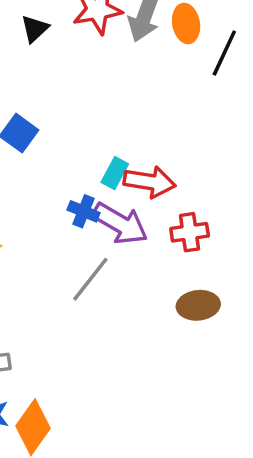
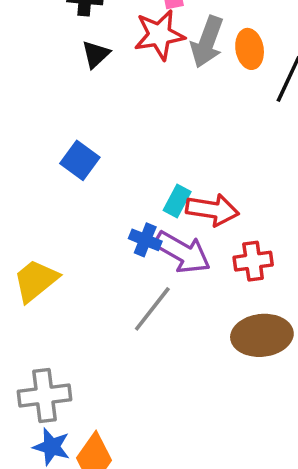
brown ellipse: (198, 305) -> (262, 335), size x1.4

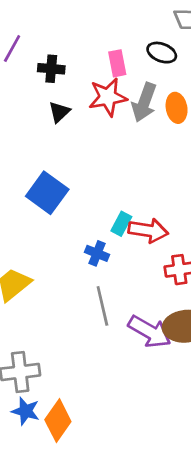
blue square: (80, 160) -> (47, 193), size x1.4
purple arrow: (182, 252) -> (150, 332), moved
gray line: (152, 309) -> (102, 306), turned -51

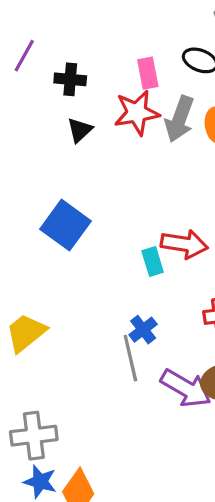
cyan rectangle: (121, 224) -> (153, 261), turned -45
red arrow: (148, 230) -> (184, 244), moved
blue cross: (97, 253) -> (143, 330), moved, turned 30

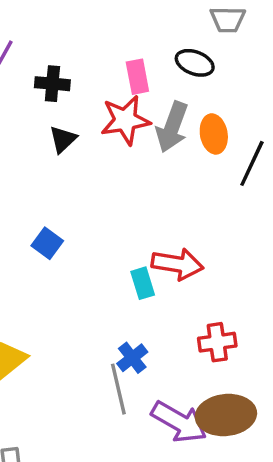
blue square: (65, 225) -> (47, 243), size x0.6

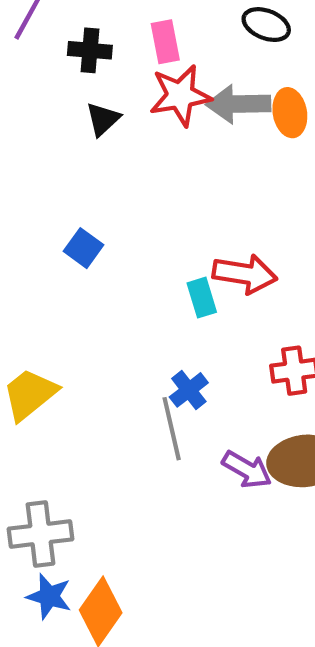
pink rectangle: (137, 77) -> (165, 42), moved
gray arrow: (172, 127) -> (238, 104), turned 69
purple arrow: (179, 422) -> (247, 470), size x0.7

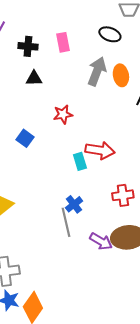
red star: (180, 95) -> (63, 114), moved, size x0.7
gray arrow: (238, 104) -> (97, 71), turned 112
black triangle: (103, 119) -> (34, 78), turned 42

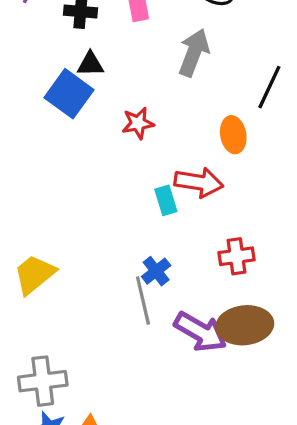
orange ellipse: (121, 75) -> (233, 135), moved
blue square: (25, 138) -> (69, 94), moved, size x1.6
purple arrow: (101, 241) -> (200, 332), size x1.4

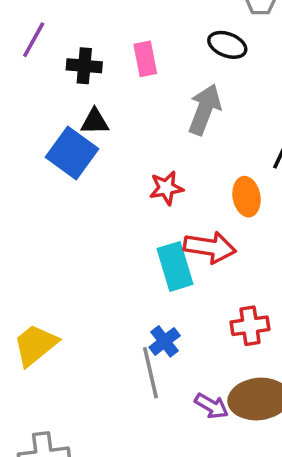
red star: (138, 123) -> (166, 188), moved
cyan rectangle: (166, 200) -> (175, 266), size x1.5
purple arrow: (200, 332) -> (212, 406), size x0.6

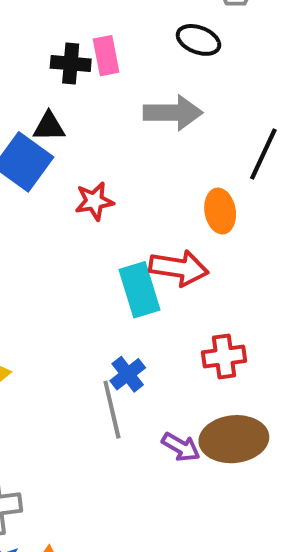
black cross: (84, 66) -> (71, 64), moved
gray arrow: (205, 109) -> (173, 113), turned 69
red star: (166, 188) -> (94, 201), moved

